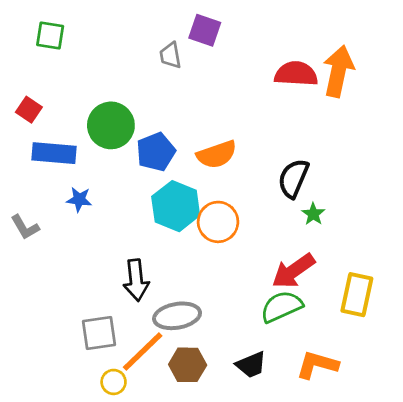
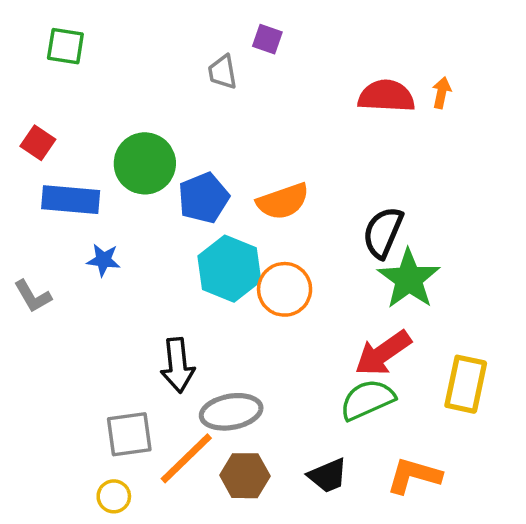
purple square: (205, 30) -> (267, 39), size x0.7
orange arrow: (338, 71) -> (442, 93), size x0.5
green star: (313, 214) -> (409, 279), size x2.0
yellow circle: (114, 382) -> (114, 496), moved

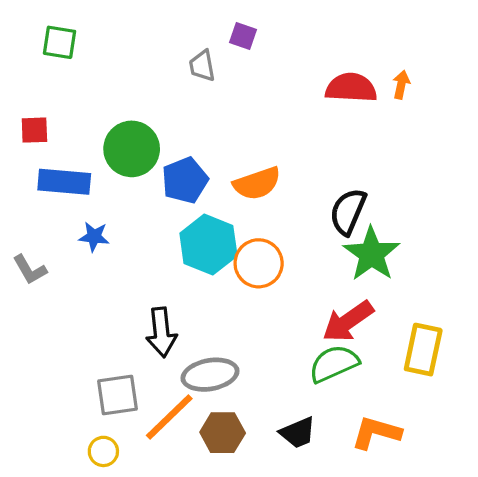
red square: (38, 143) -> (34, 130), turned -36

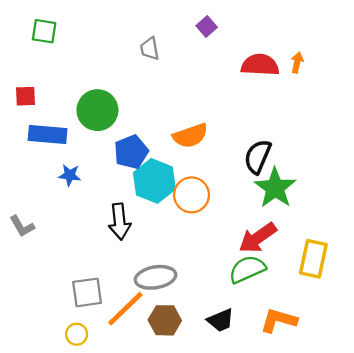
purple square: (243, 36) -> (207, 27), moved, turned 30
blue pentagon: (185, 180) -> (131, 152), moved
gray L-shape: (30, 270) -> (22, 226), moved
black arrow: (161, 332) -> (120, 222), moved

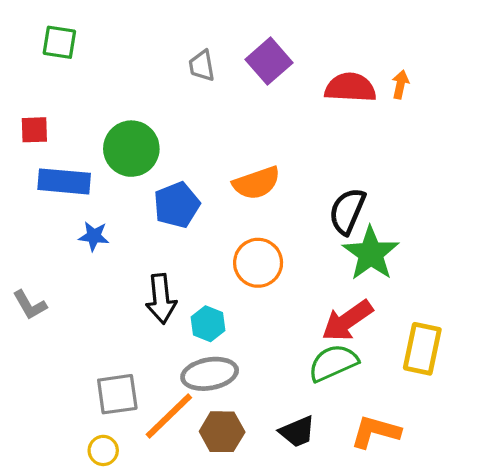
purple square: (207, 27) -> (269, 61), moved, size x1.6
cyan hexagon: (154, 181) -> (208, 324), moved, size x0.6

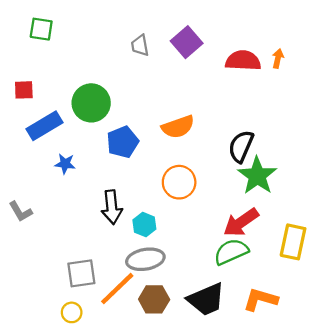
blue rectangle: (64, 181) -> (44, 126), turned -36
black trapezoid: (297, 432) -> (206, 299), size x1.5

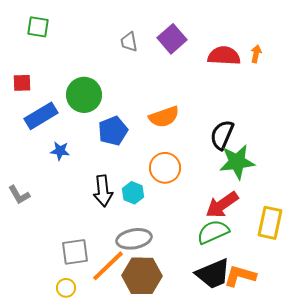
green star: (257, 176) -> (237, 162), turned 30
cyan hexagon: (144, 225) -> (133, 193), moved
brown hexagon: (154, 299) -> (142, 276), size x1.4
black trapezoid: (206, 299) -> (213, 274), moved

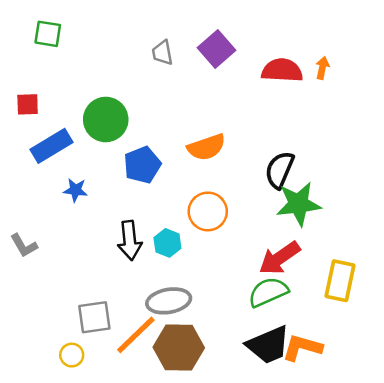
yellow circle: (66, 288) -> (72, 355), moved

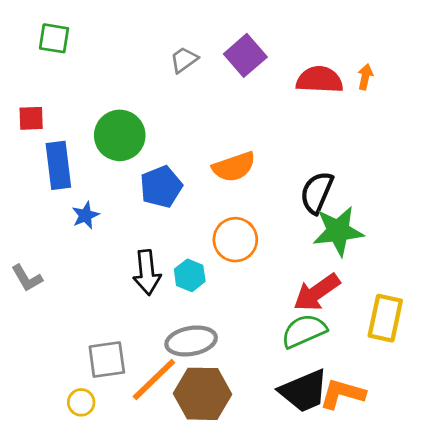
gray trapezoid: (162, 53) -> (184, 60), turned 64
blue rectangle: (52, 146) -> (58, 165), turned -66
blue star: (75, 190) -> (85, 215), turned -30

